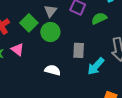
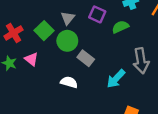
gray rectangle: (79, 50) -> (86, 58), moved, turned -56

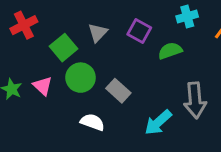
red cross: (13, 33) -> (24, 25), moved
green circle: (67, 41) -> (81, 78), moved

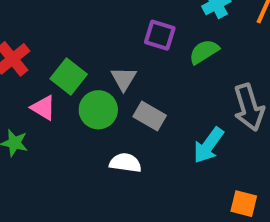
gray triangle: (98, 33) -> (124, 79), moved
pink triangle: (43, 86) -> (43, 108), moved

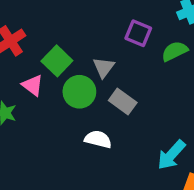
cyan arrow: (208, 145) -> (171, 155), moved

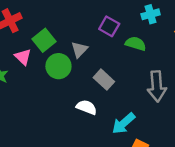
green semicircle: (175, 51) -> (136, 44), turned 36
gray rectangle: (123, 101) -> (104, 80), moved
white semicircle: (98, 139) -> (86, 107), moved

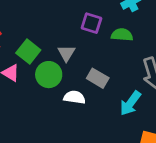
white semicircle: (86, 107) -> (74, 97), moved
cyan arrow: (124, 123) -> (130, 103), moved

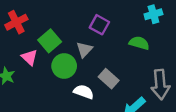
purple square: (91, 23) -> (99, 25), moved

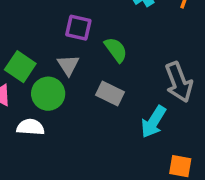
green semicircle: (139, 43) -> (116, 50), moved, turned 54
white semicircle: (84, 92) -> (30, 127), moved

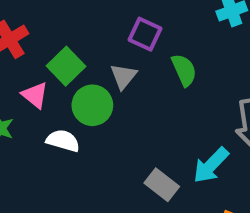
gray rectangle: (110, 94) -> (162, 185), moved

